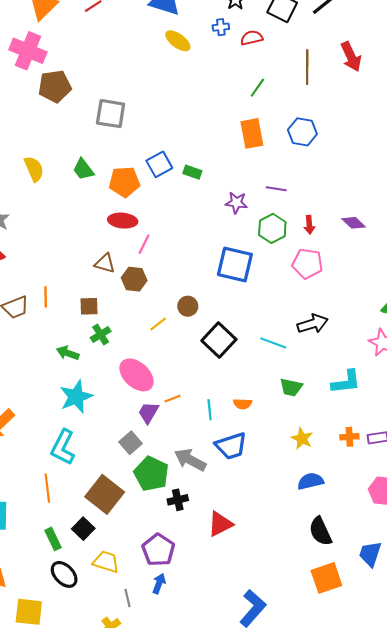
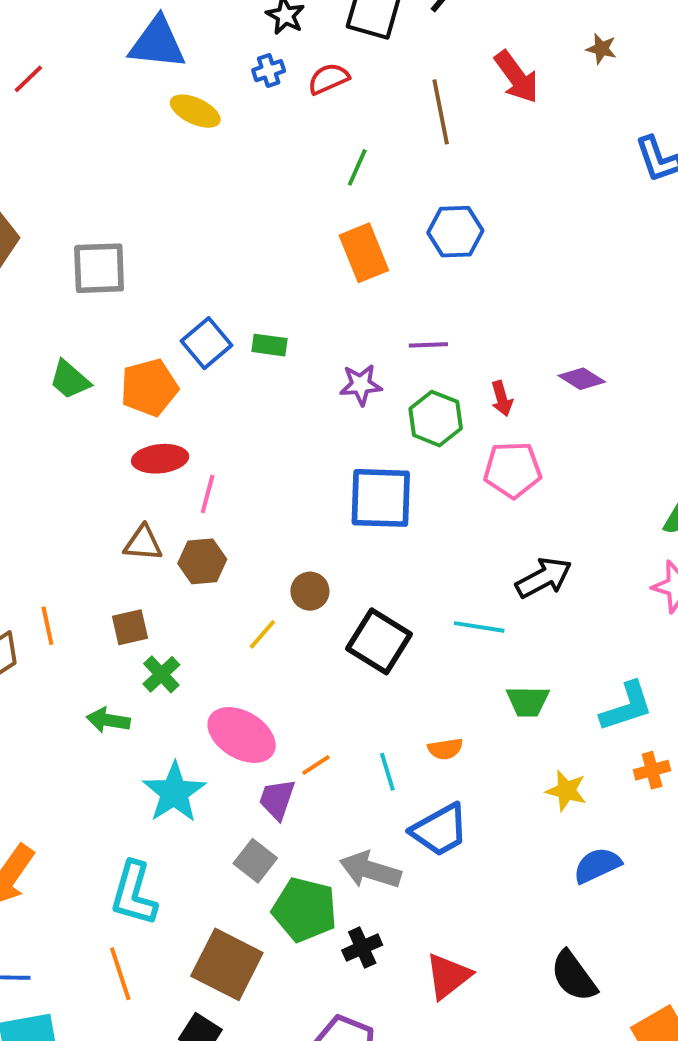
cyan L-shape: (346, 382) -> (626, 707), moved
cyan star: (76, 397) -> (174, 792), moved
black semicircle: (320, 531) -> (574, 976), moved

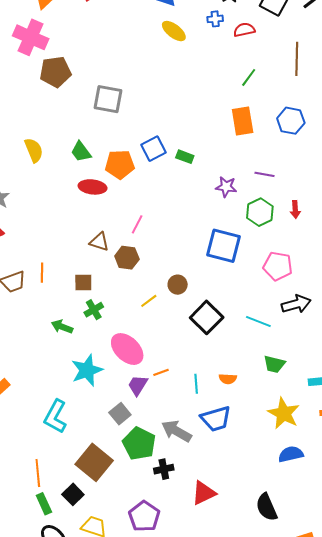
red ellipse: (160, 459) -> (93, 187), moved
pink pentagon: (513, 470) -> (278, 266), moved
yellow star: (566, 791) -> (284, 413), size x1.5
orange line: (120, 974) -> (38, 473), moved

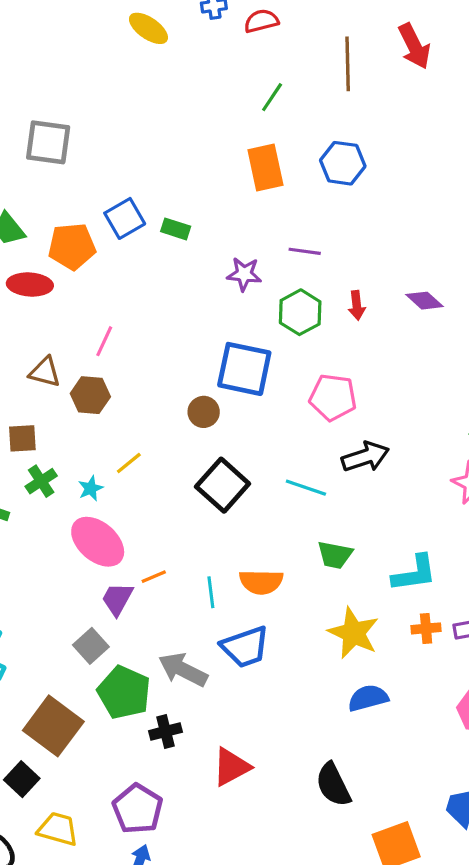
brown circle: (178, 285) -> (204, 412), moved
cyan star: (87, 370) -> (91, 488), moved, size x0.5
orange semicircle: (228, 379) -> (261, 582), size x1.5

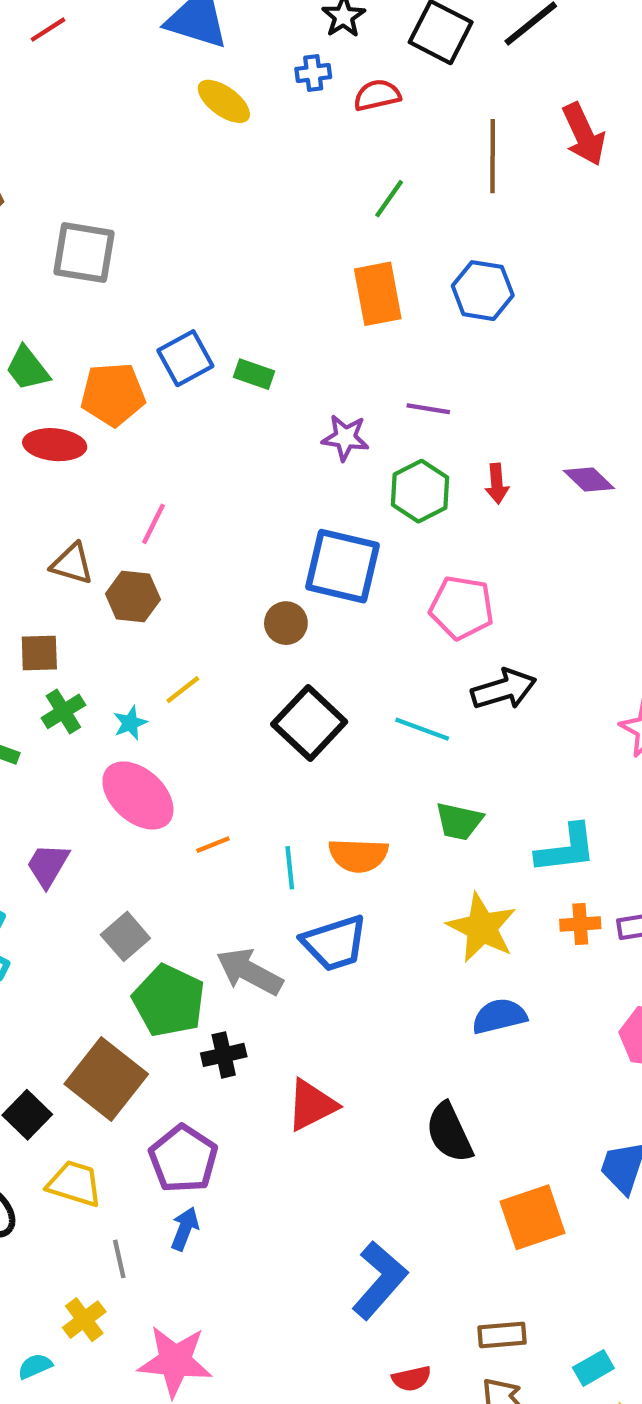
purple trapezoid: (117, 599) -> (48, 865), moved
brown square: (53, 726) -> (106, 1079), moved

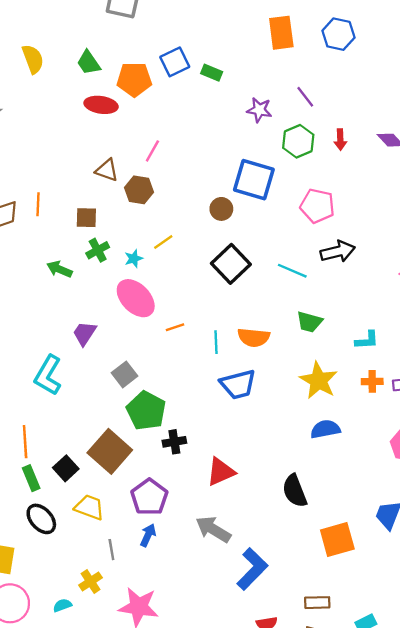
purple line: (428, 409) -> (305, 97), turned 40
cyan L-shape: (566, 849) -> (367, 340), size x0.7
gray arrow: (249, 972) -> (213, 529), moved

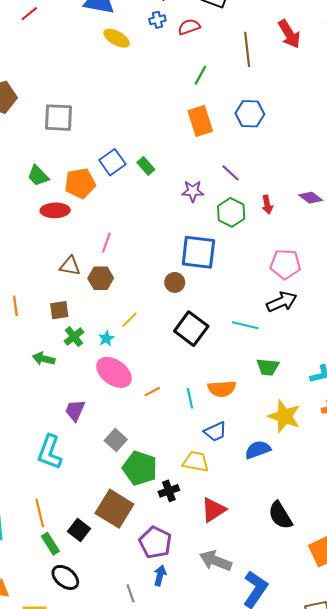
green rectangle: (212, 73) -> (146, 166), turned 36
pink pentagon: (317, 206) -> (285, 264), moved
blue trapezoid: (238, 384) -> (215, 432), size x0.7
blue semicircle: (325, 429) -> (258, 450), moved
yellow trapezoid: (89, 507) -> (196, 462), moved

